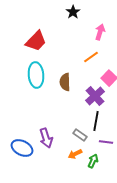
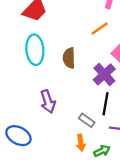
purple arrow: (46, 138) -> (48, 102), moved
orange arrow: (75, 154) -> (81, 143), turned -72
green arrow: (93, 161) -> (102, 151), turned 40

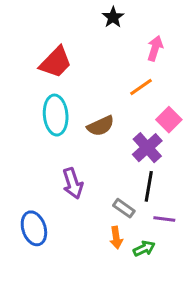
brown semicircle: (69, 58) -> (101, 126), turned -114
blue ellipse: (18, 136) -> (34, 228), turned 45

